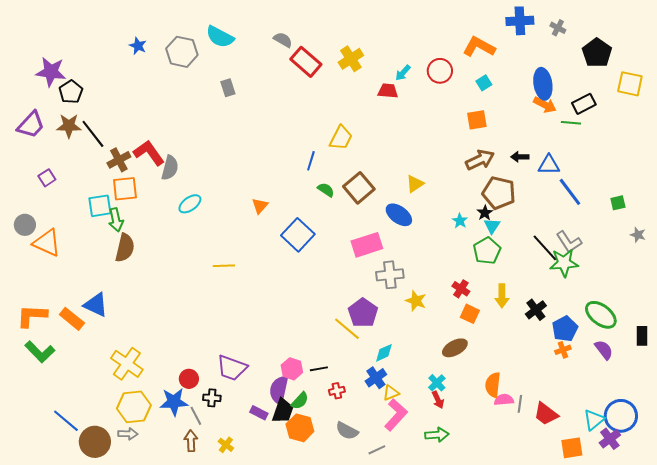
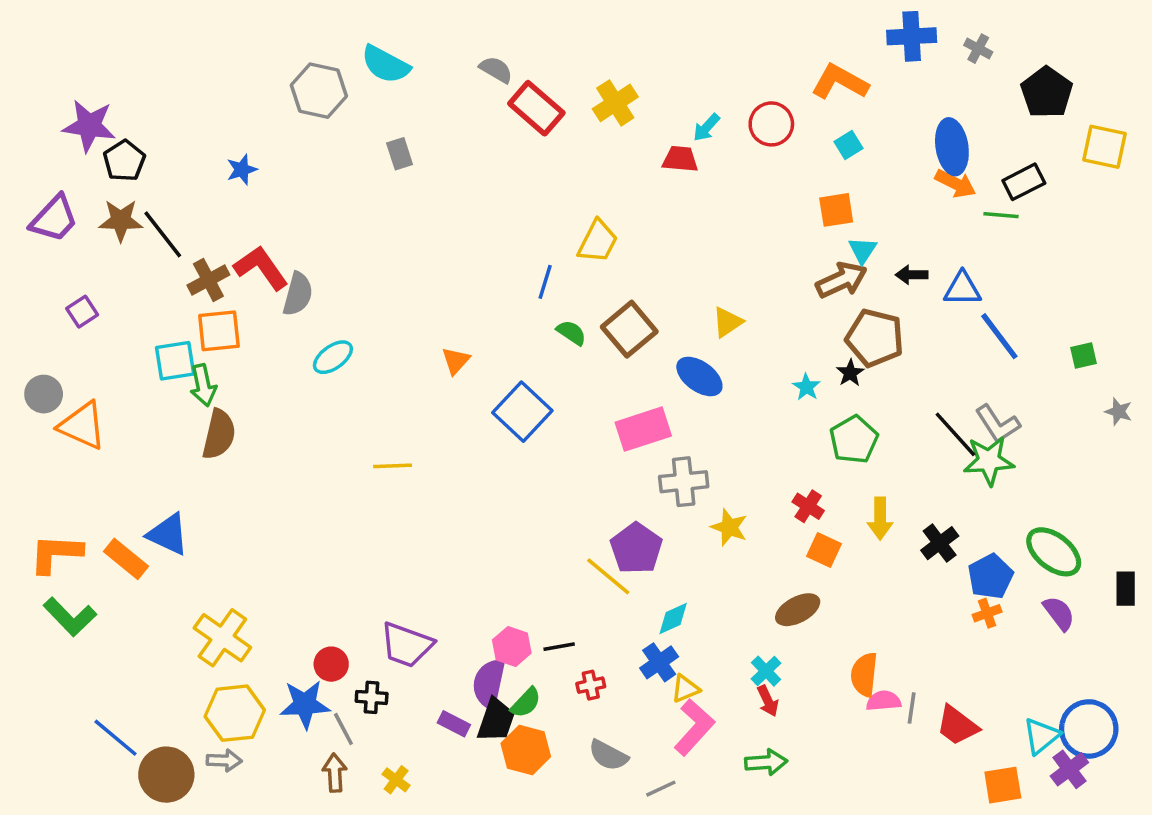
blue star: (138, 46) -> (242, 170), moved, turned 30
cyan triangle: (492, 226) -> (863, 250), moved

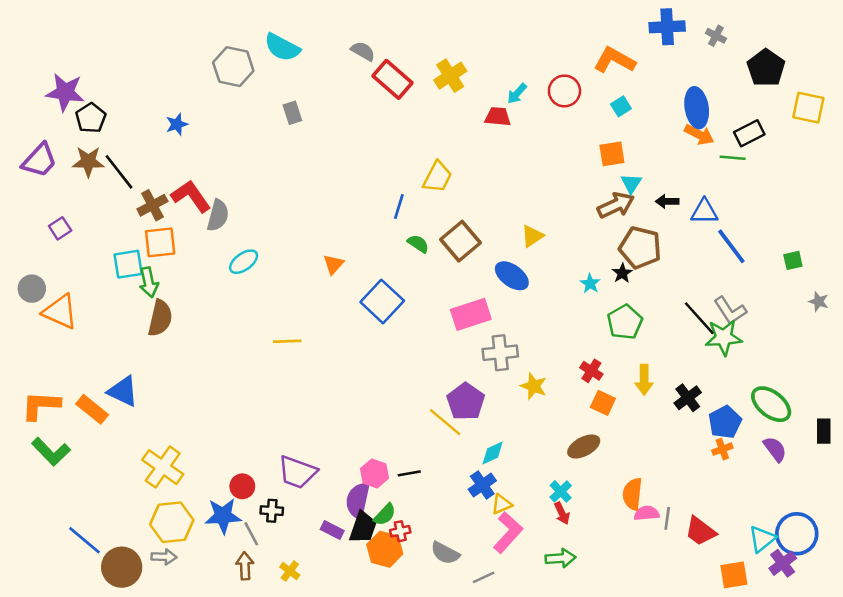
red cross: (591, 685) -> (400, 531), moved

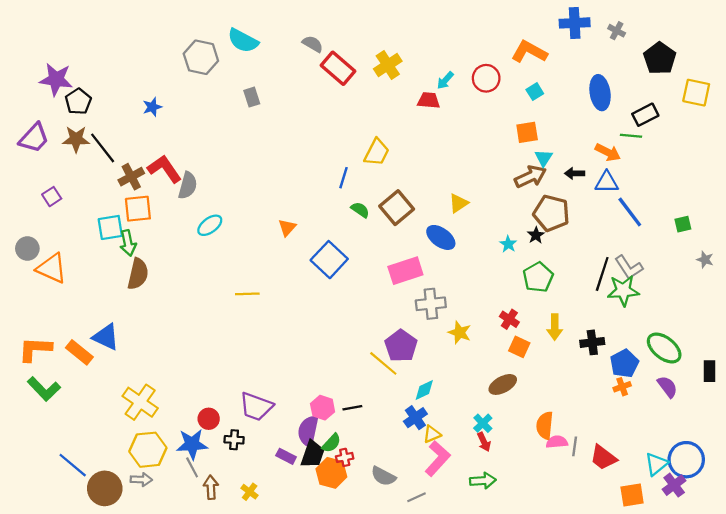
orange arrow: (699, 135) -> (608, 152), moved
black line: (699, 318) -> (602, 274), turned 60
black cross: (688, 398) -> (592, 342), turned 30
gray line: (251, 534) -> (192, 467), moved

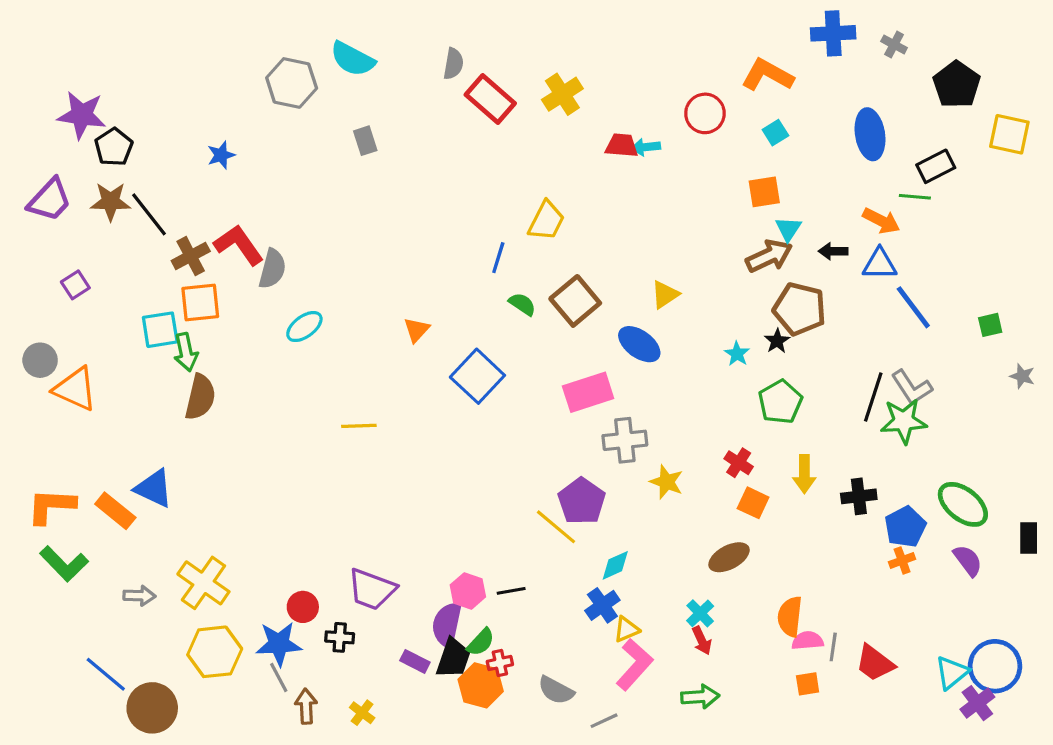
gray semicircle: (313, 44) -> (453, 64), turned 70
cyan arrow: (445, 80) -> (646, 147), moved, turned 42
gray arrow: (141, 480) -> (139, 596), moved
orange square: (632, 495) -> (808, 684), moved, size x0.7

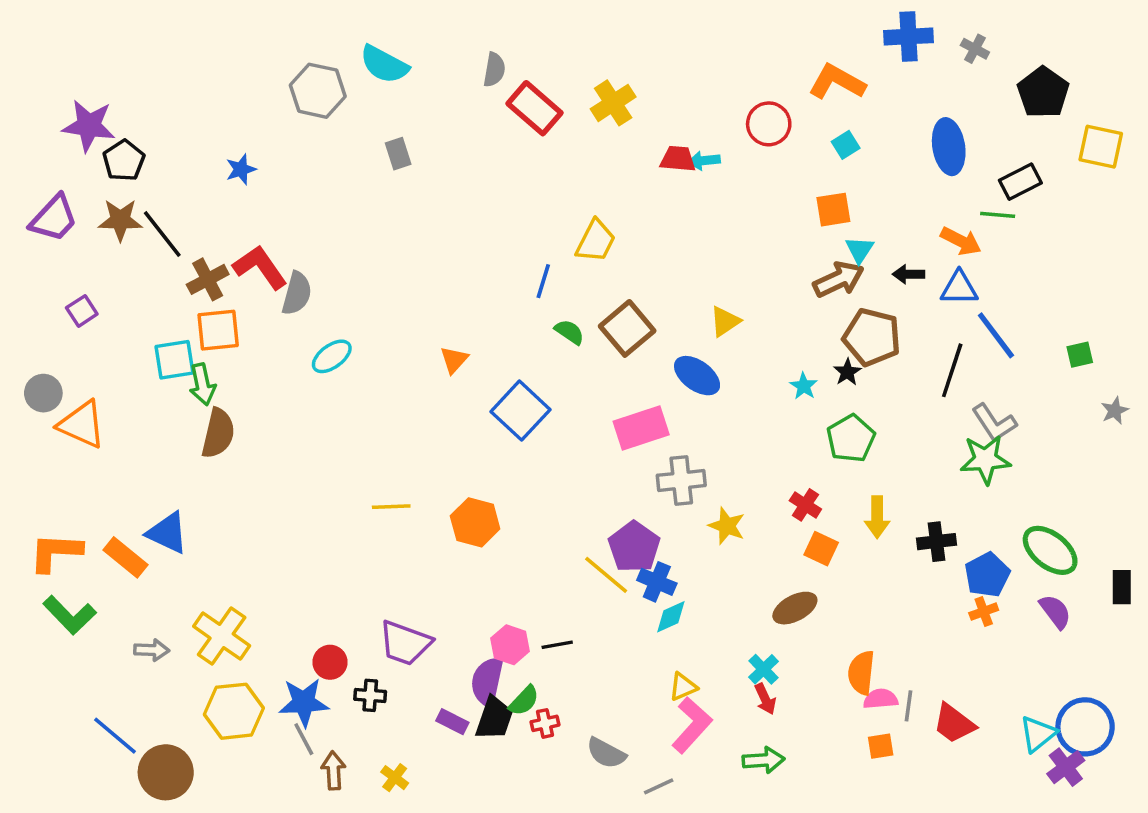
gray star: (1022, 376) -> (1115, 411), turned 30
black line: (873, 397) -> (952, 370), moved
yellow line: (359, 426) -> (391, 507), moved
blue cross: (602, 605) -> (657, 582), moved, turned -32
orange hexagon: (481, 685) -> (475, 522), moved

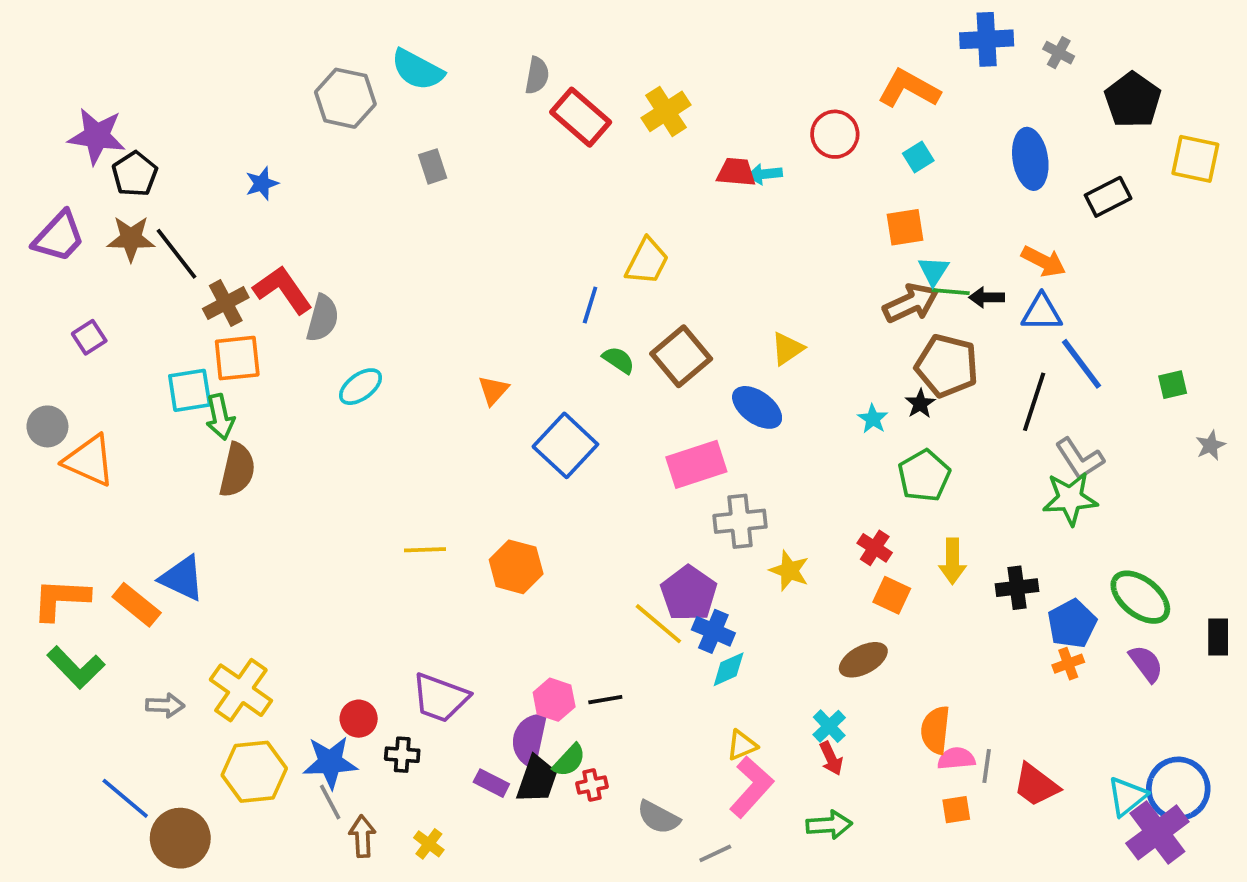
green line: (998, 215) -> (951, 292), moved
purple cross: (1066, 767) -> (1157, 832), size x1.5

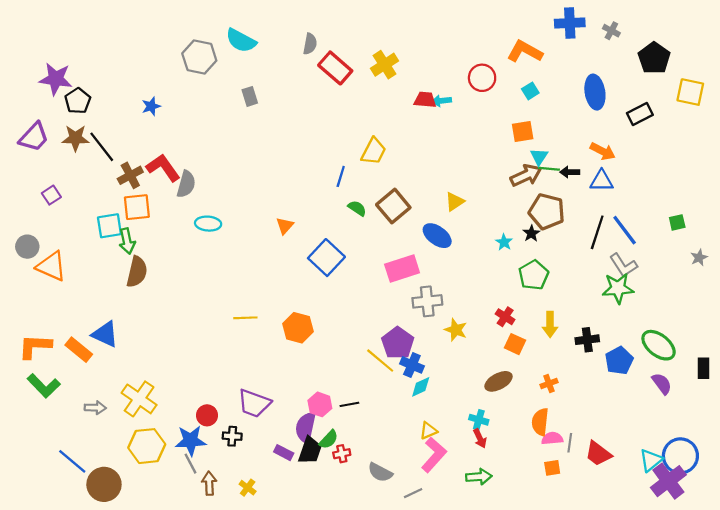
blue line: (1082, 364) -> (625, 230), moved
cyan ellipse: (361, 387) -> (208, 224), turned 40
orange cross: (1068, 664) -> (549, 384), moved
cyan cross: (829, 726) -> (479, 420), turned -30

